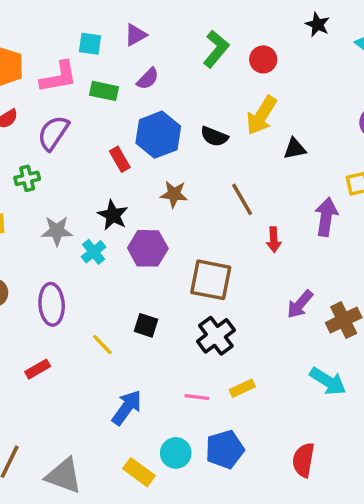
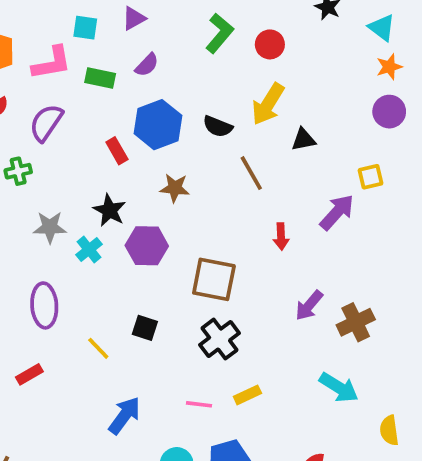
brown line: (242, 199) -> (251, 173), moved
purple arrow: (326, 217) -> (337, 212), turned 33

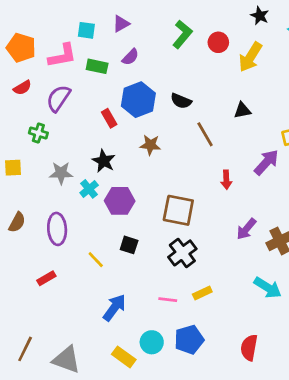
yellow arrow: (268, 104) -> (250, 57), moved
green cross: (18, 171) -> (38, 133), turned 30
purple hexagon: (147, 246) -> (120, 201), moved

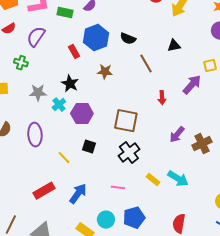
red rectangle: (46, 278) -> (44, 191), moved, size x1.5
cyan arrow: (268, 288) -> (178, 179), moved
yellow rectangle: (202, 293) -> (153, 180), moved, turned 64

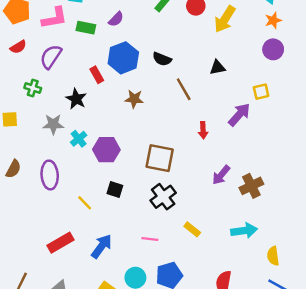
black star: (70, 84) -> (76, 99), moved
cyan arrow: (178, 179) -> (244, 231), moved, turned -40

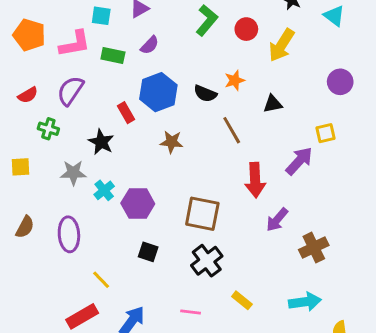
orange star: (273, 20) -> (235, 80), moved
red semicircle: (18, 47) -> (28, 95), moved
red arrow: (203, 130) -> (255, 180), size x1.6
purple arrow: (221, 175) -> (277, 220), moved
yellow line: (85, 203) -> (101, 280), moved

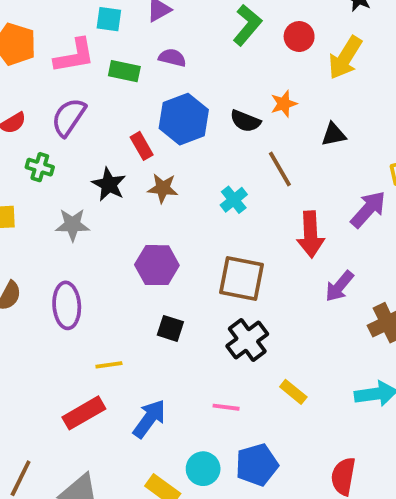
purple semicircle: (150, 45) -> (172, 58), turned -120
brown star: (172, 142) -> (163, 188), moved
cyan cross: (104, 190) -> (234, 200), moved
yellow line: (101, 280) -> (109, 365), turned -54

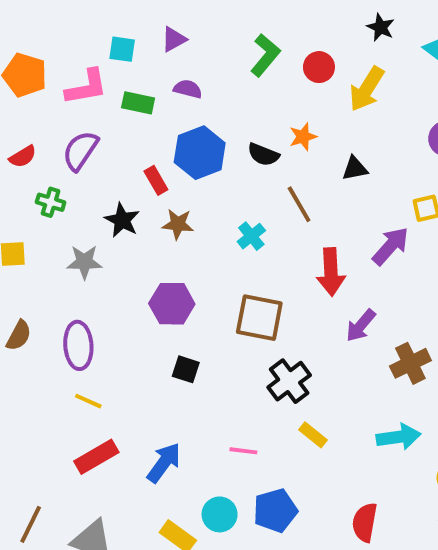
black cross: (247, 340) -> (289, 381), moved
yellow line: (109, 365) -> (88, 401), moved, turned 32

